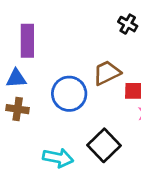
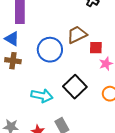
blue triangle: (16, 78) -> (12, 39), turned 35

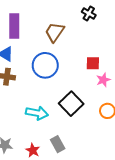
brown trapezoid: (77, 35) -> (55, 32), moved, turned -30

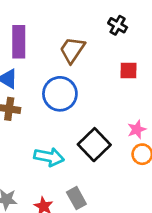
red square: (93, 63) -> (129, 71), moved
pink star: (103, 80) -> (137, 129), moved

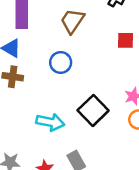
blue circle: (60, 94) -> (61, 62), size x0.7

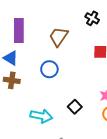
black square: (93, 110) -> (75, 107), size x0.6

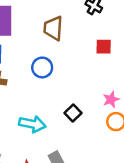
brown trapezoid: (59, 37) -> (53, 28), turned -30

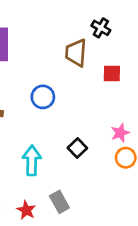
brown trapezoid: (53, 28) -> (76, 53), moved
cyan arrow: (32, 124) -> (32, 160), turned -100

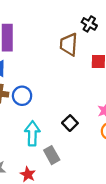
blue circle: (43, 97) -> (22, 96), moved
gray rectangle: (59, 202) -> (52, 155), moved

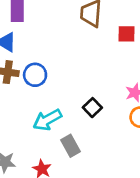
cyan arrow: (32, 133) -> (47, 120), turned -120

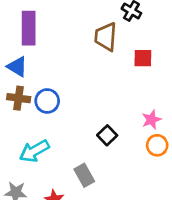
cyan arrow: (47, 120) -> (34, 151), moved

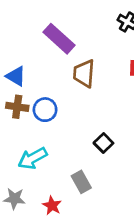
purple rectangle: (29, 28) -> (59, 39), moved, turned -48
brown trapezoid: (106, 37) -> (84, 73), moved

